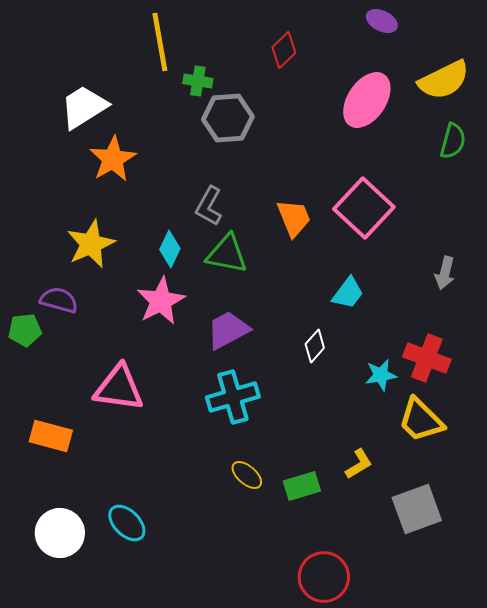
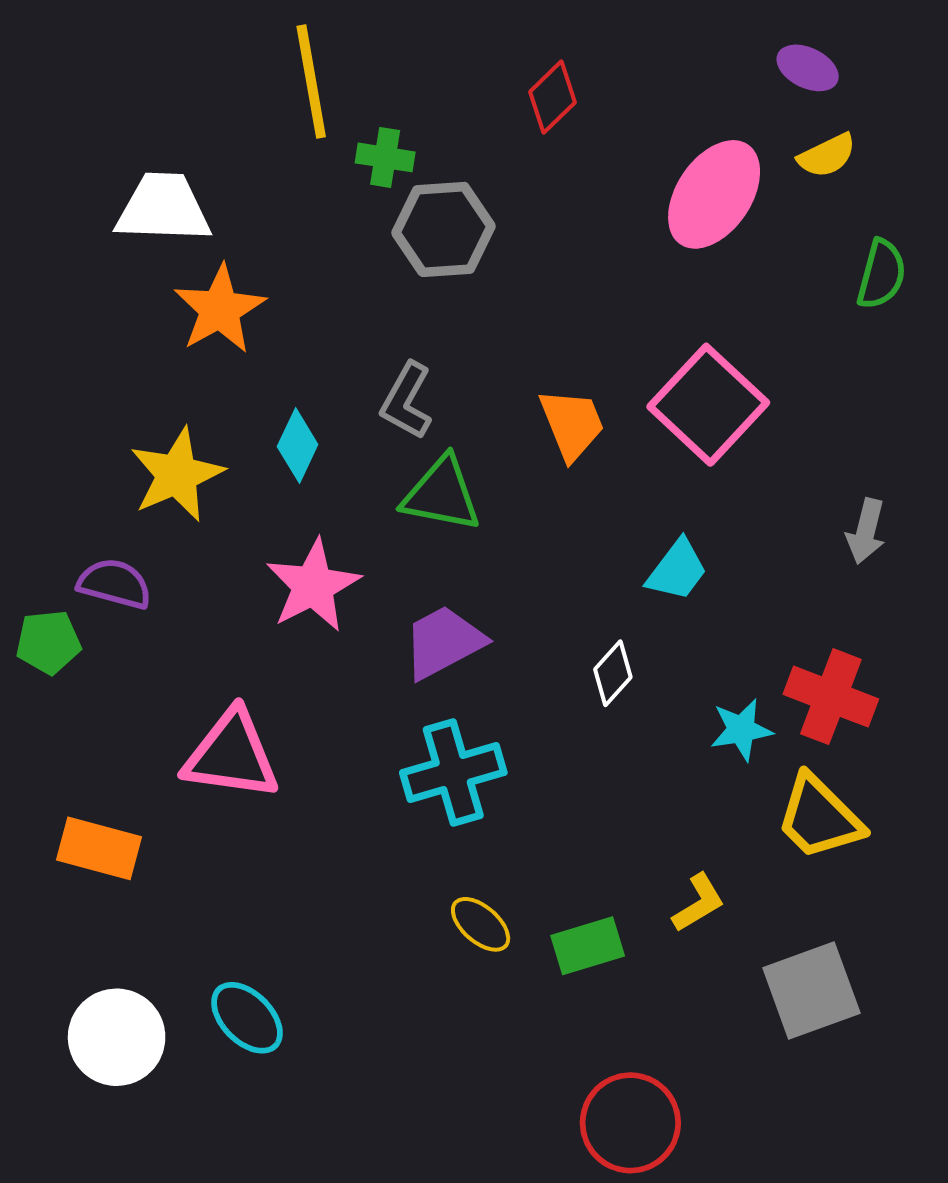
purple ellipse: (382, 21) -> (808, 68), moved
yellow semicircle: (444, 80) -> (827, 156), moved, size x0.6
white trapezoid: (84, 107) -> (163, 208), turned 34
cyan diamond: (170, 249) -> (298, 446), moved

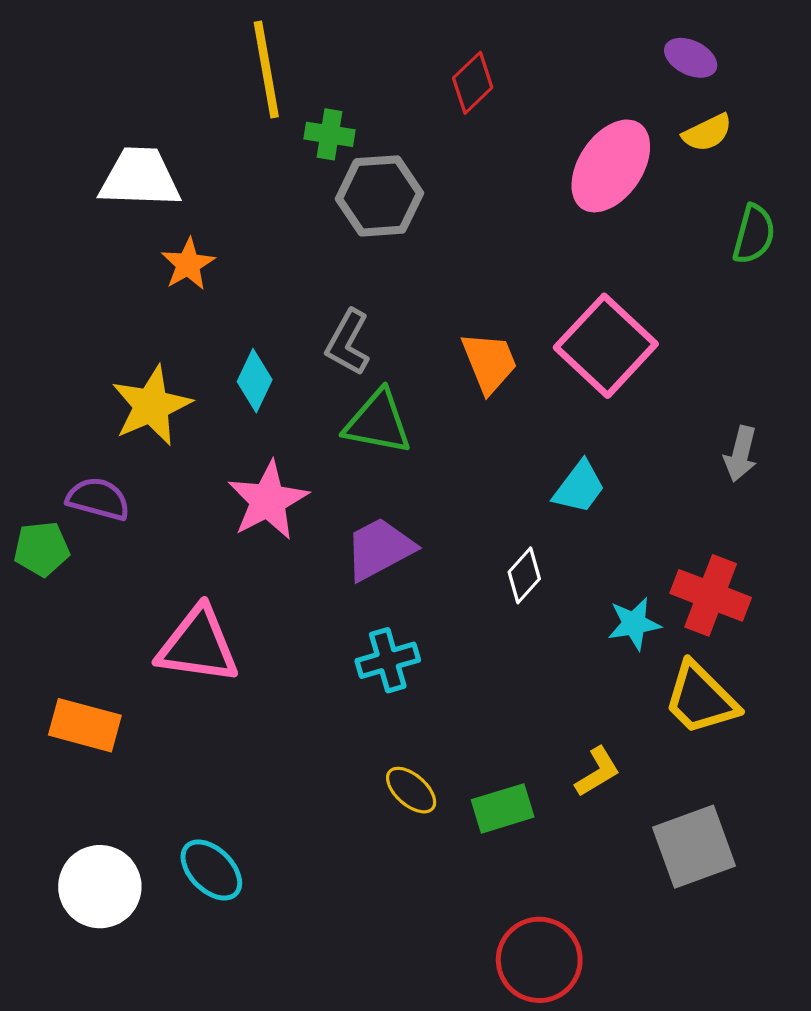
orange star: (220, 309) -> (188, 264), size x0.7
cyan cross: (453, 773) -> (388, 660), size x0.7

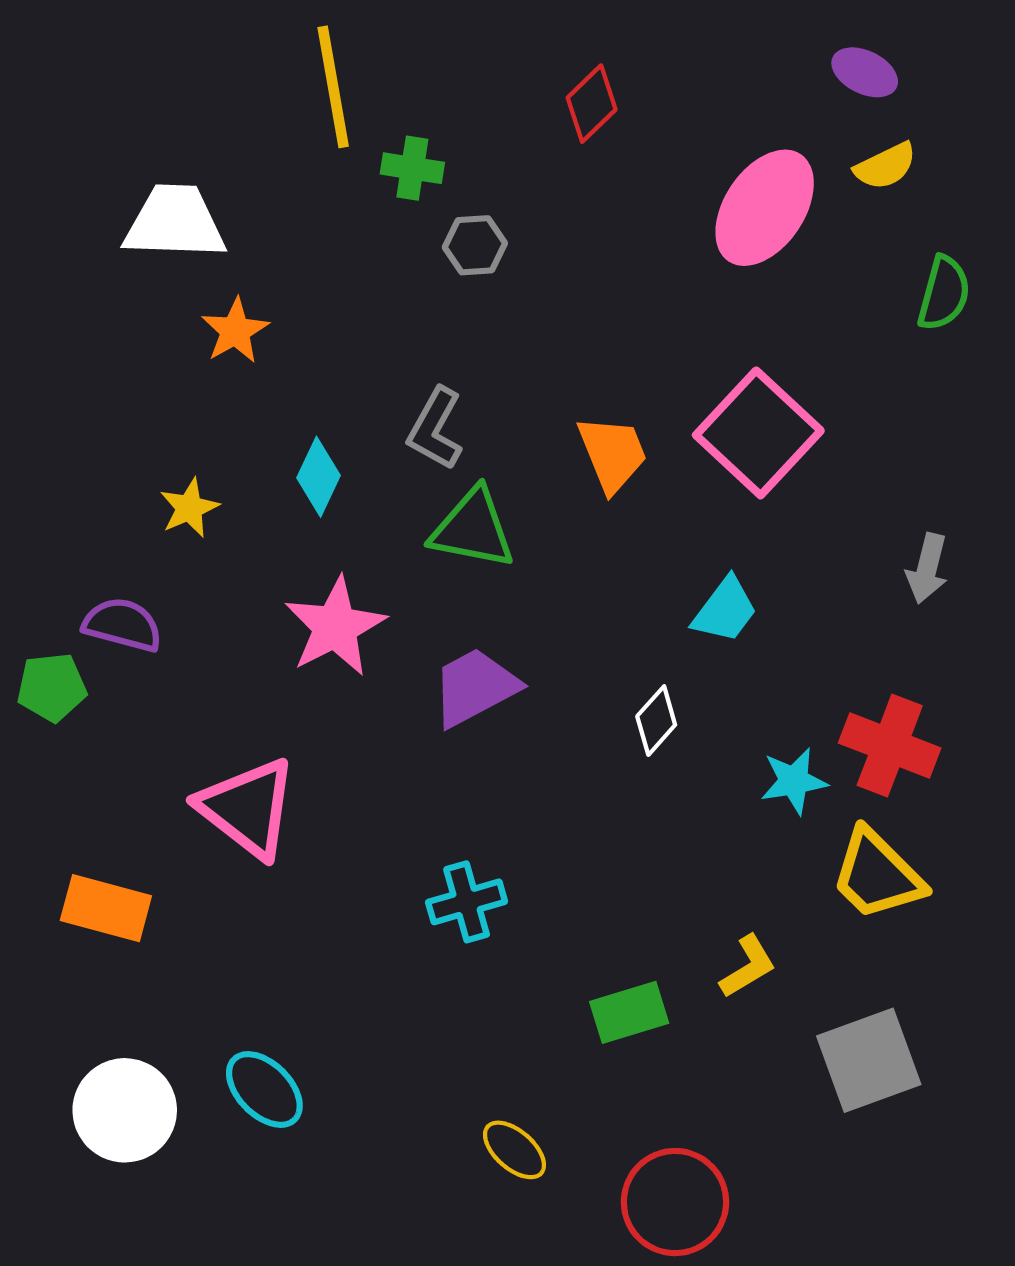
gray hexagon: (379, 196) -> (475, 245), size x0.6
yellow star: (151, 406) -> (189, 508), size x0.6
pink triangle: (198, 645) -> (248, 808), turned 30
cyan cross: (388, 660) -> (467, 902), moved
yellow ellipse: (411, 790) -> (514, 1150), moved

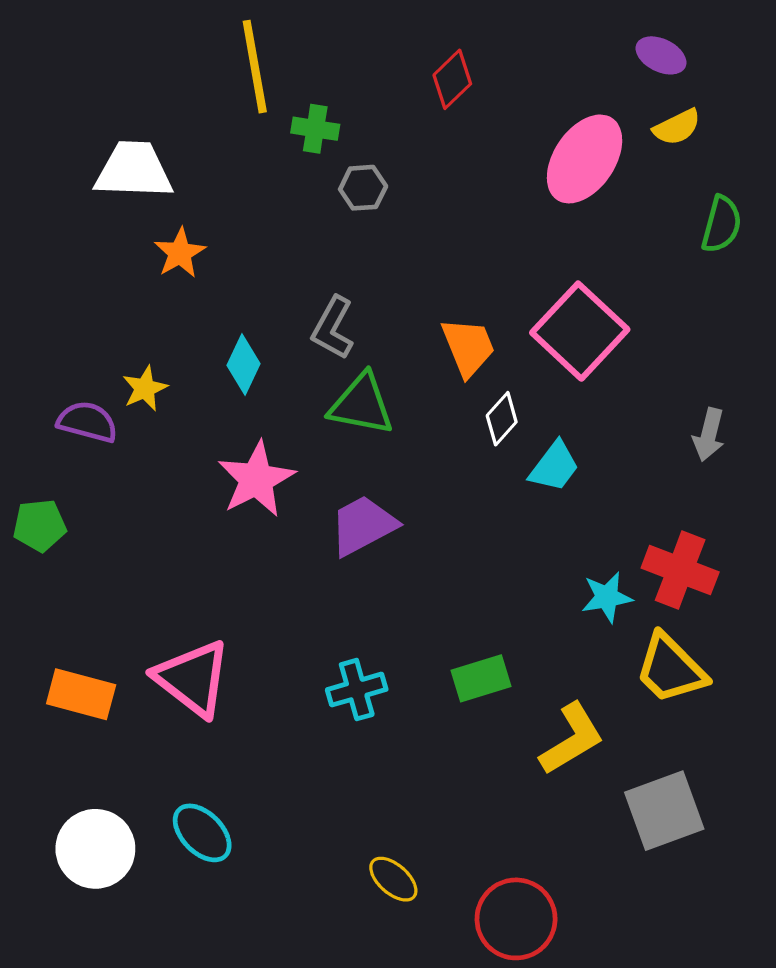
purple semicircle: (123, 625) -> (87, 422), moved
white diamond: (656, 721) -> (502, 419), moved
pink triangle: (248, 808) -> (193, 678), moved
yellow L-shape: (748, 967) -> (572, 739), size x1.5
green rectangle: (629, 1012) -> (481, 678), moved

